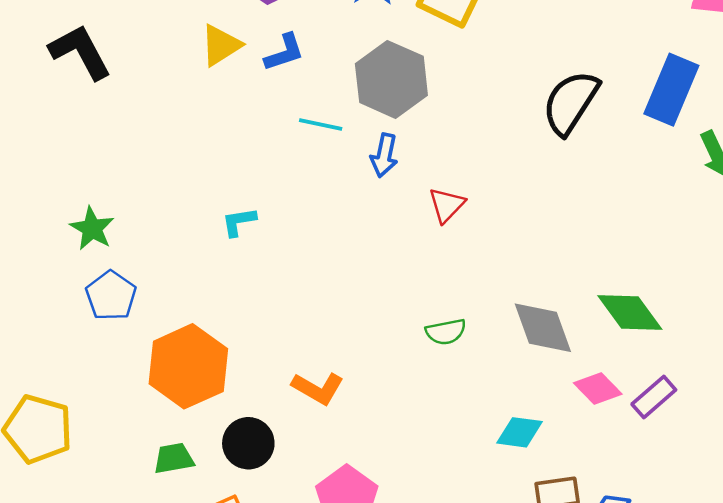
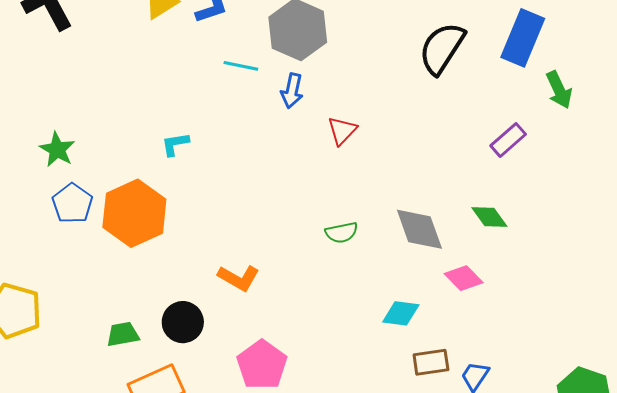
green diamond: (630, 313) -> (489, 217), size x0.7
orange hexagon: (188, 366) -> (134, 213), moved
purple rectangle: (654, 397) -> (508, 140), moved

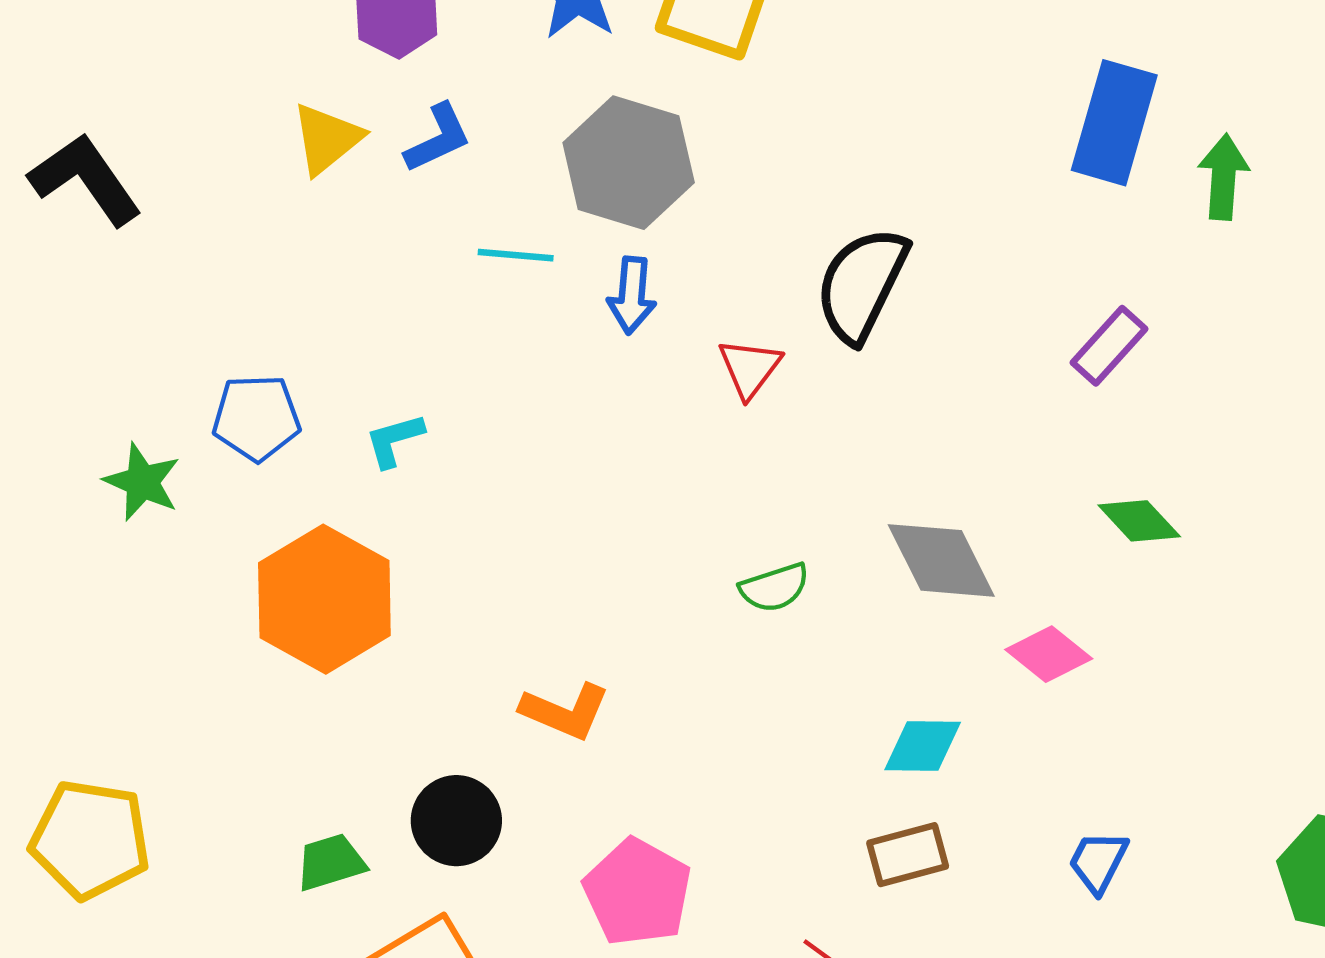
black semicircle: (442, 48) -> (862, 285), moved
green arrow: (559, 90) -> (1223, 177), moved, turned -144
blue pentagon: (72, 203) -> (256, 418), moved, turned -30
green diamond: (489, 217) -> (1139, 521), moved
brown rectangle: (431, 362) -> (908, 855), moved

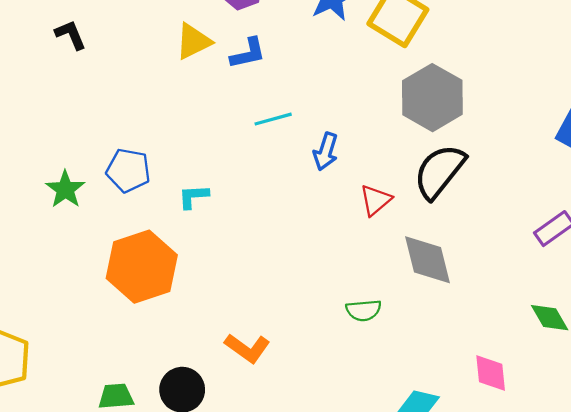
gray hexagon: (629, 163) -> (432, 98), moved
black L-shape: (85, 179) -> (71, 35), size x0.6
cyan line: (516, 255) -> (273, 119), turned -33
gray diamond: (941, 560) -> (427, 260), moved
pink diamond: (1049, 654) -> (491, 373), turned 33

